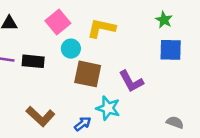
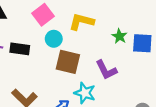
green star: (164, 20) -> (119, 36), moved

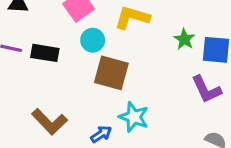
purple L-shape: (106, 70) -> (206, 89), moved

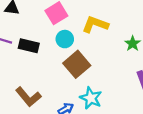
brown square: (111, 73) -> (77, 64), turned 30

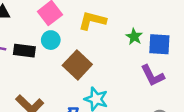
cyan circle: (65, 39) -> (51, 40), moved

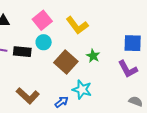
yellow L-shape: (92, 21) -> (77, 25), turned -140
green star: (134, 37) -> (93, 56), moved

